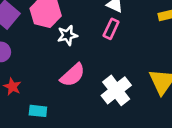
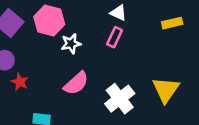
red star: (12, 87) -> (20, 82), moved

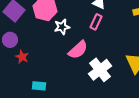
pink semicircle: (76, 83) -> (78, 50), moved

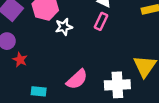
pink semicircle: (78, 50) -> (77, 79), moved
white cross: (100, 70) -> (117, 85), moved, turned 35

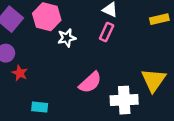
pink semicircle: (77, 79) -> (90, 82), moved

